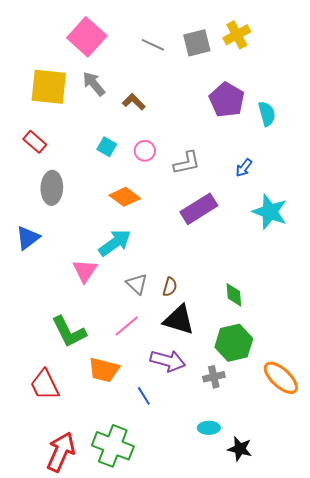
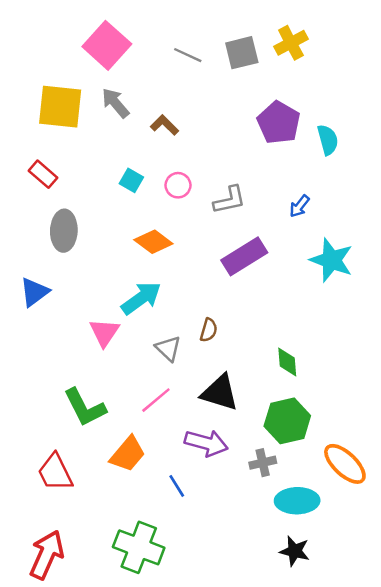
brown semicircle: (170, 287) -> (209, 330), moved
orange trapezoid: (104, 370) -> (128, 454), turned -64
cyan ellipse: (209, 428) -> (297, 501), moved, size x1.6
red arrow: (61, 452) -> (47, 555), moved

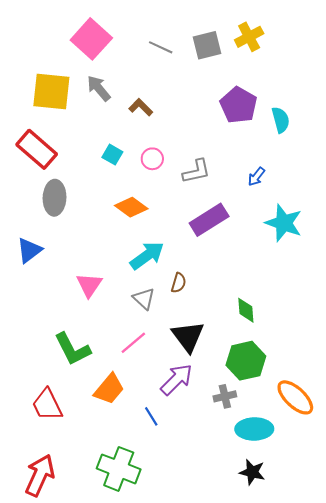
red rectangle: (43, 174) -> (37, 149), size x1.6
cyan arrow: (141, 298) -> (147, 255), moved
black triangle: (220, 393) -> (188, 336), turned 36
purple arrow: (206, 443) -> (176, 380), turned -60

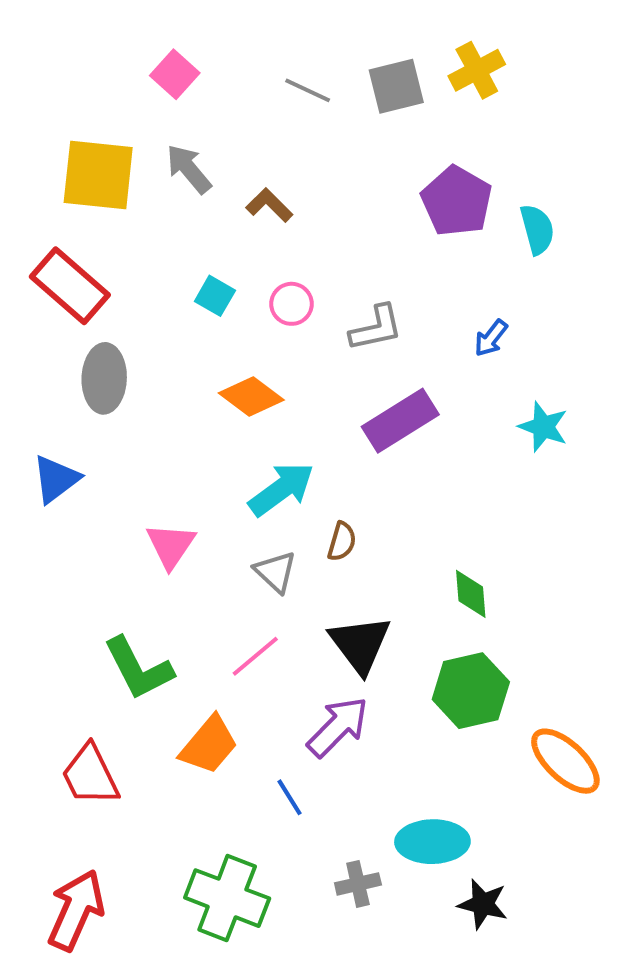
pink square: (91, 39) -> (175, 74), size x0.6
cyan star: (284, 223) -> (543, 427), size x0.7
gray cross: (225, 396) -> (358, 884), moved
cyan ellipse: (254, 429) -> (432, 842), moved

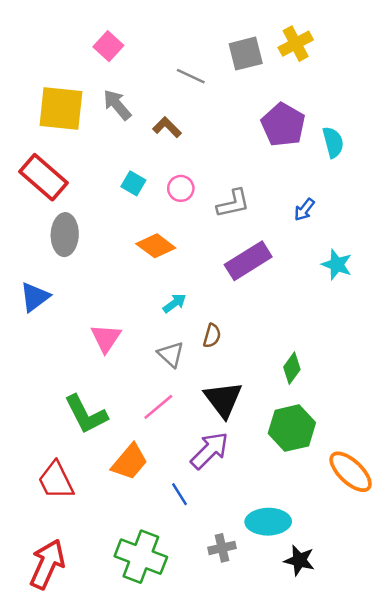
gray line: (308, 90) -> (191, 76), moved
cyan arrow: (281, 489) -> (175, 303), size x0.6
green diamond: (471, 594) -> (292, 368), turned 40

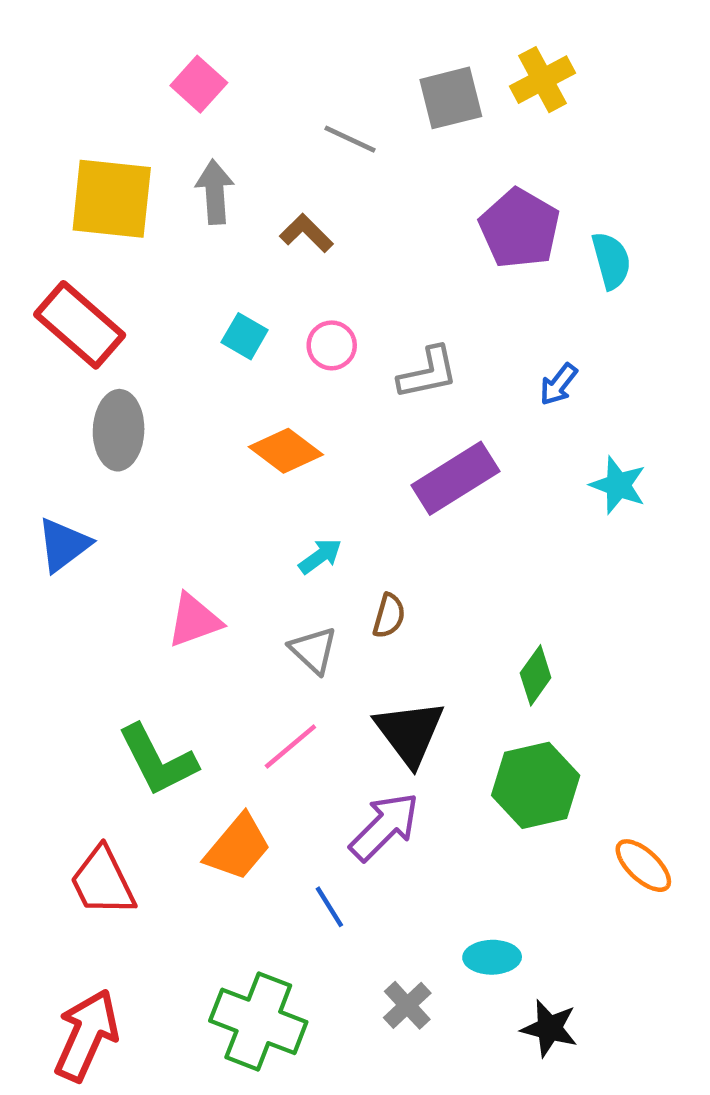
gray arrow: (117, 105) -> (215, 192), turned 36
pink triangle: (106, 338) -> (194, 620), turned 36
orange ellipse: (351, 472) -> (643, 866), size x0.7
cyan ellipse: (268, 522) -> (492, 957), size x0.7
gray cross: (222, 548) -> (407, 1005), turned -30

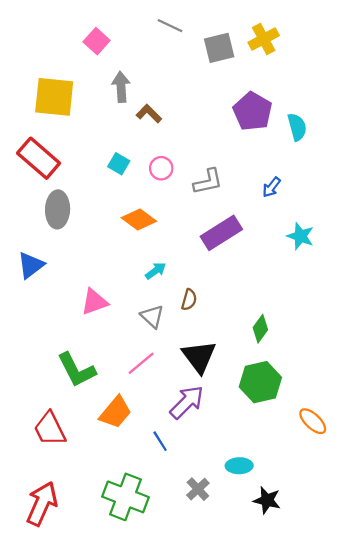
gray line: (350, 139) -> (170, 26), moved
gray arrow: (215, 192) -> (121, 87), moved

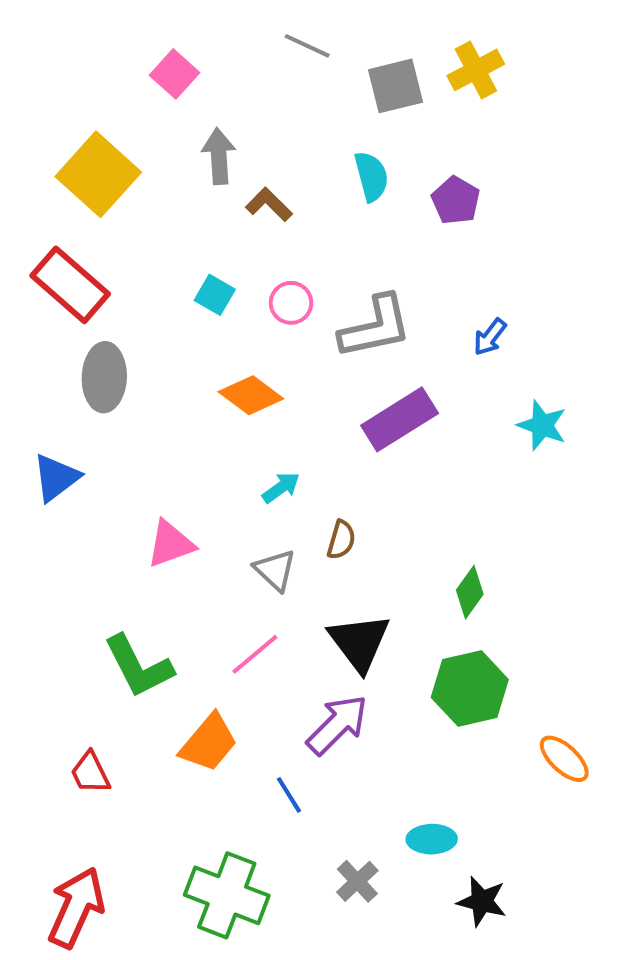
yellow square: (54, 97) -> (98, 174), turned 36
purple pentagon: (253, 111) -> (456, 200), size x0.7
cyan semicircle: (297, 127) -> (371, 176), moved
gray L-shape: (208, 182) -> (375, 327), size x1.4
red trapezoid: (50, 429) -> (90, 773), size x0.7

